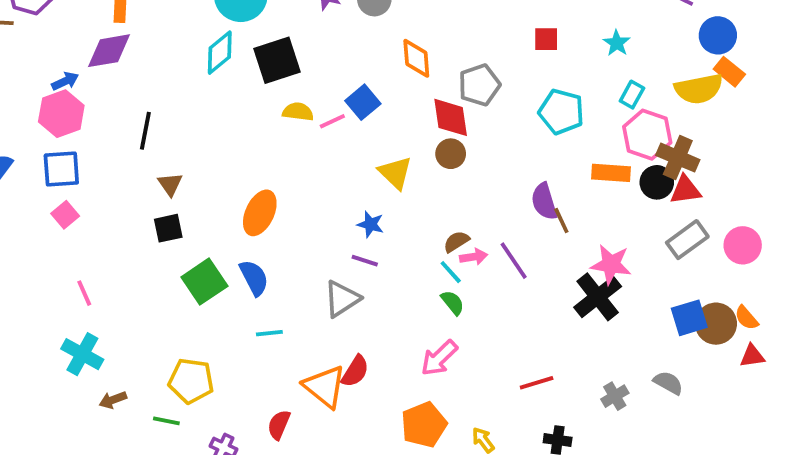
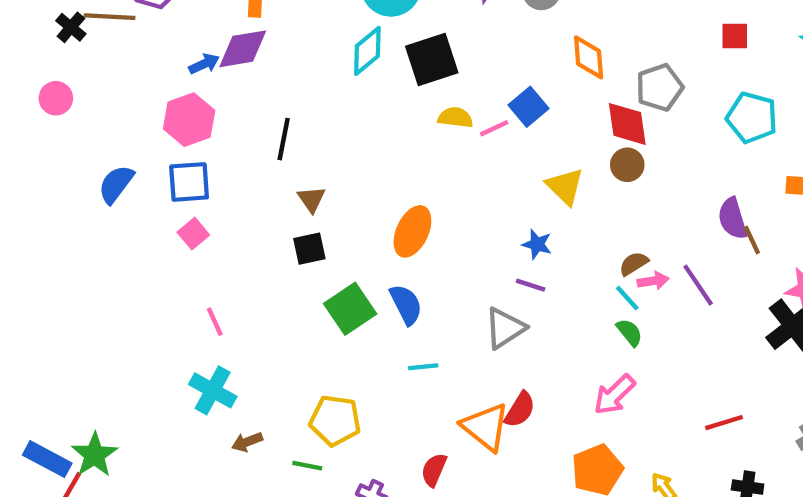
blue arrow: (65, 81) -> (204, 64), moved

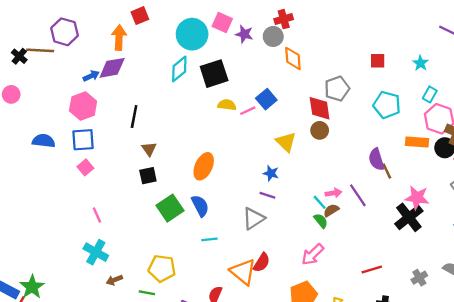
orange diamond: (589, 57) -> (293, 58), moved
blue semicircle: (116, 184) -> (44, 141), turned 60
brown semicircle: (634, 264) -> (331, 210), moved

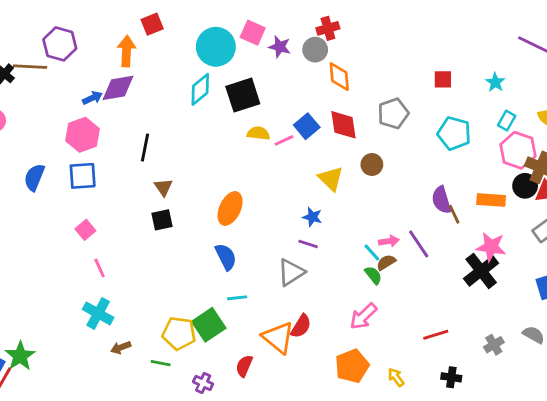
red diamond: (320, 108) -> (344, 125), moved
blue semicircle: (44, 141) -> (34, 177), turned -75
orange rectangle: (417, 142) -> (491, 200), moved
pink square: (85, 167) -> (85, 230), moved
green square: (170, 208) -> (209, 325), moved

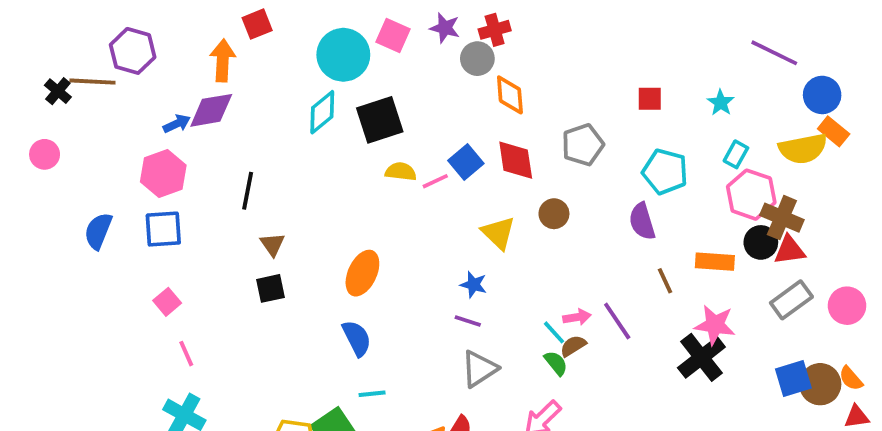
purple star: (280, 47) -> (445, 28), moved
purple semicircle: (441, 200) -> (642, 221), moved
gray triangle: (291, 272) -> (479, 369), moved

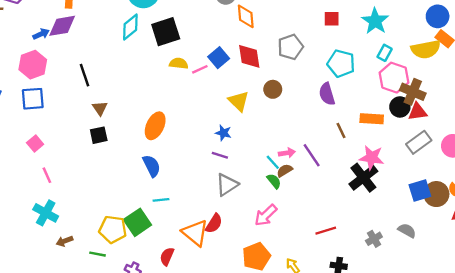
cyan star: (721, 103) -> (375, 21), size x1.6
black line: (248, 191) -> (85, 75), turned -30

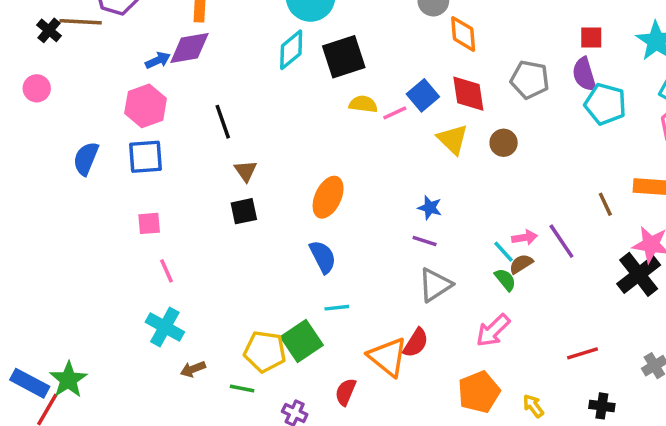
gray pentagon: (290, 47) -> (530, 80), turned 30
purple semicircle: (327, 94) -> (584, 74), moved
yellow triangle: (239, 101) -> (453, 139), moved
pink square: (35, 143) -> (149, 223), turned 35

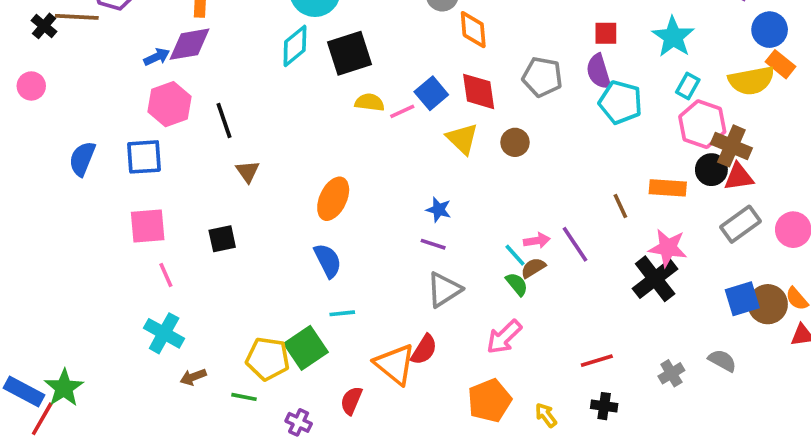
pink hexagon: (146, 106) -> (169, 104), moved
black square: (244, 211) -> (222, 239), moved
pink square: (149, 223) -> (148, 226), size x1.5
black cross: (602, 406) -> (604, 406), moved

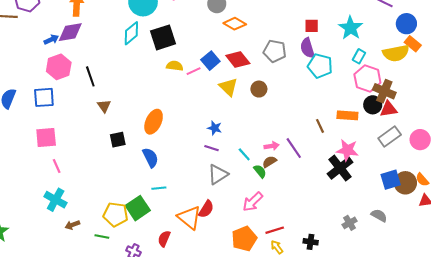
orange diamond: (473, 30) -> (235, 24), turned -55
red diamond: (479, 91) -> (238, 60), turned -30
black square: (222, 239) -> (118, 140), moved
cyan line: (515, 255) -> (244, 154), moved
red line: (597, 361) -> (275, 230), moved

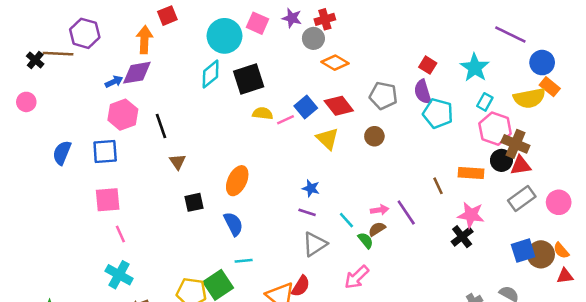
red square: (312, 26) -> (428, 65), turned 32
brown circle: (259, 89) -> (374, 136), moved
black cross: (340, 168) -> (462, 237), size x0.7

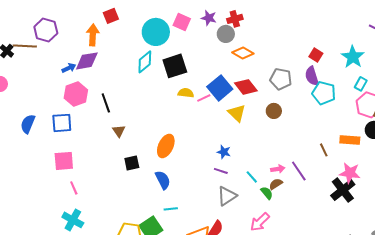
blue square: (306, 107) -> (220, 88), size x1.4
black cross: (462, 237) -> (343, 190), size x1.4

